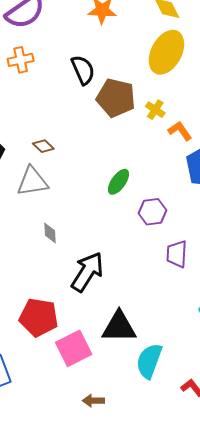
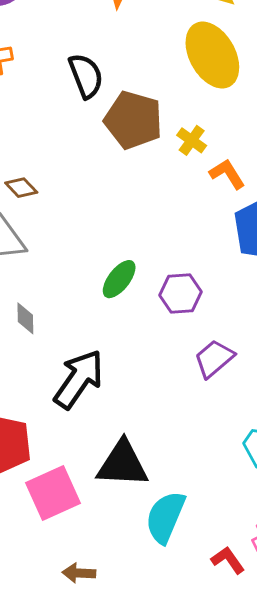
yellow ellipse: (166, 52) -> (212, 55), turned -60
green ellipse: (118, 182) -> (119, 279), moved
purple trapezoid: (177, 254) -> (214, 359), turned 44

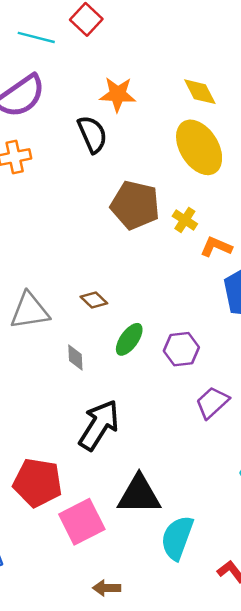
black semicircle: (86, 76) -> (92, 134), moved
orange L-shape: (227, 174) -> (216, 247), turned -32
brown diamond: (21, 188) -> (94, 300), moved
gray diamond: (25, 318) -> (75, 357), moved

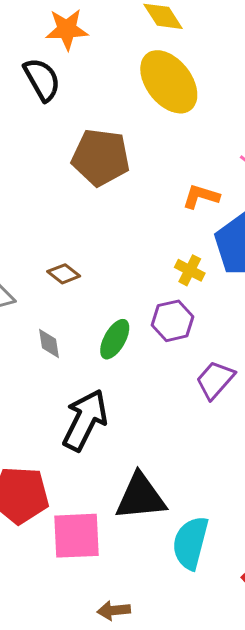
yellow cross: (185, 220) -> (190, 270), moved
green ellipse: (129, 339) -> (115, 339), moved
pink square: (82, 522) -> (77, 536), turned 30

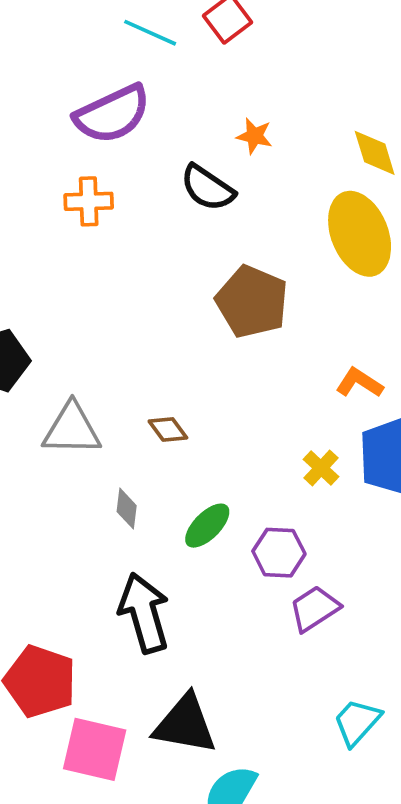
orange star: (67, 29) -> (254, 136), size x0.7
black semicircle: (42, 79) -> (208, 188), turned 138
purple hexagon: (173, 321) -> (279, 553), moved
black arrow: (85, 420) -> (144, 613), turned -58

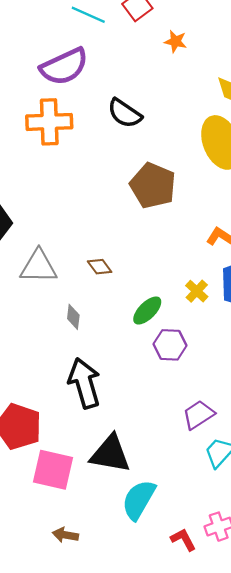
orange star: (254, 136) -> (176, 41), moved
orange cross: (89, 201) -> (49, 122), size x1.5
green ellipse: (207, 526) -> (147, 311), moved
purple trapezoid: (314, 609) -> (198, 415), moved

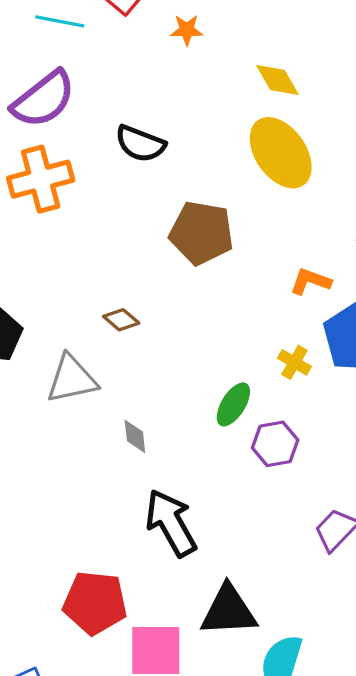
brown diamond: (100, 267) -> (121, 320), moved

